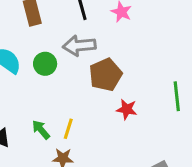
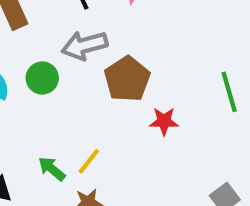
yellow line: (68, 129) -> (89, 161), turned 30

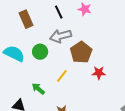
yellow line: (89, 161) -> (62, 76), moved
green arrow: (52, 169) -> (38, 89), moved

